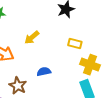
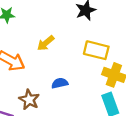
yellow rectangle: (75, 44) -> (96, 50), size x1.5

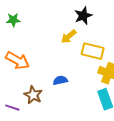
yellow arrow: (46, 43) -> (69, 37), moved

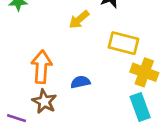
yellow arrow: (69, 37) -> (79, 20), moved
orange arrow: (17, 61) -> (42, 67), moved, turned -115

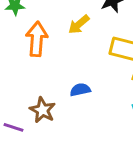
orange arrow: (42, 67) -> (37, 39), moved

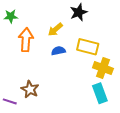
blue semicircle: (80, 90) -> (58, 51), moved

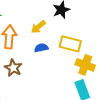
brown star: (30, 89) -> (13, 68), moved

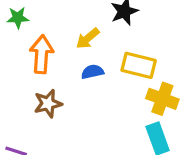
brown star: (13, 68) -> (48, 104), turned 30

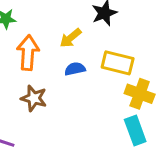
brown star: (48, 104) -> (34, 98), turned 30

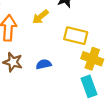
blue semicircle: (75, 69) -> (44, 64), moved

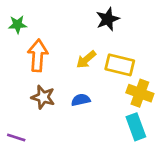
yellow arrow: (40, 17) -> (86, 59), moved

